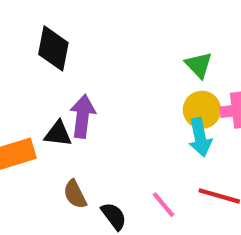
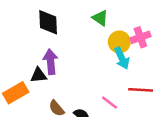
black diamond: (53, 48) -> (48, 22), moved
green triangle: (199, 65) -> (100, 18), moved

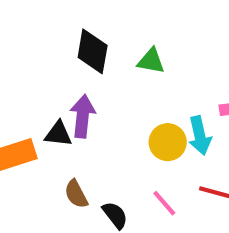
green triangle: (100, 18) -> (151, 61), moved, turned -36
yellow circle: (119, 42) -> (168, 142), moved

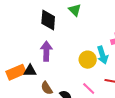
green triangle: (151, 61) -> (75, 10), moved, turned 40
black triangle: (58, 134) -> (30, 71), moved

